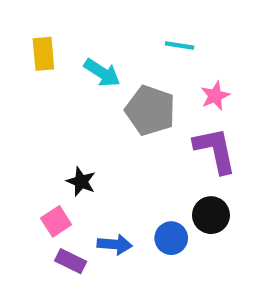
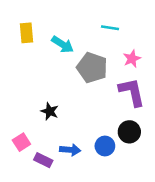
pink square: (56, 221) -> (21, 142), moved

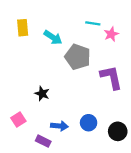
pink star: (132, 59) -> (111, 34), moved
black circle: (129, 132) -> (118, 131), moved
purple rectangle: (43, 160) -> (43, 141), moved

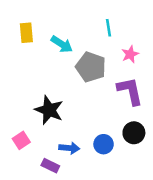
cyan line: (93, 23) -> (109, 28), turned 72
pink star: (111, 34) -> (130, 54), moved
black star: (42, 94) -> (49, 110), size x1.6
black circle: (118, 131) -> (134, 133), moved

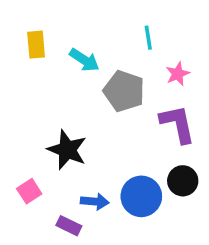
blue circle: (104, 144) -> (141, 196), size x1.5

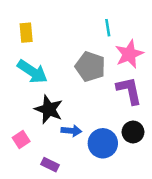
cyan arrow: (84, 60) -> (32, 72), moved, size x1.4
pink star: (178, 74) -> (129, 54), size x1.6
blue arrow: (95, 202) -> (71, 131), moved

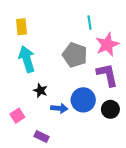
cyan arrow: (32, 72) -> (27, 59), turned -140
black star: (49, 109) -> (40, 91), size x0.6
blue circle: (103, 143) -> (83, 100), moved

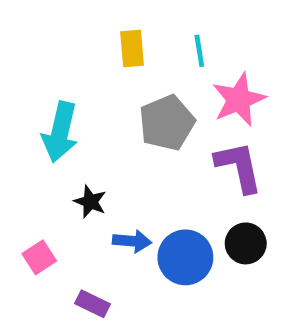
yellow rectangle: (22, 27) -> (132, 49), moved
gray pentagon: (75, 55) -> (167, 123), turned 30
cyan arrow: (27, 59) -> (60, 132), turned -150
blue circle: (83, 100) -> (185, 257), moved

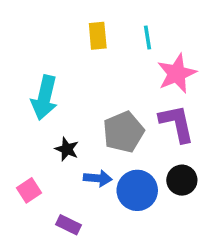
gray pentagon: (167, 123) -> (123, 132), moved

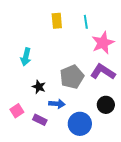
cyan arrow: (44, 98) -> (26, 57), size x0.7
purple L-shape: (177, 123) -> (103, 72), turned -45
blue circle: (137, 190) -> (80, 124), moved
purple rectangle: (69, 225) -> (40, 120), moved

